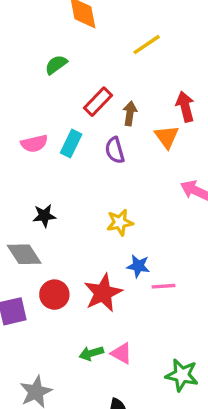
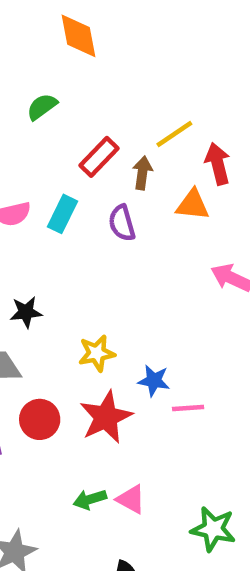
yellow line: (147, 45) -> (174, 134), moved
orange triangle: (167, 137) -> (193, 205), turned -48
yellow star: (120, 222) -> (97, 353), moved

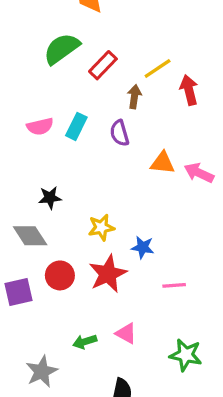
green semicircle: (42, 107) -> (62, 49), size x1.6
red rectangle: (99, 157) -> (103, 65), moved
orange triangle: (193, 205) -> (163, 163), moved
pink line: (188, 408) -> (174, 285), moved
green arrow: (90, 499) -> (85, 342), moved

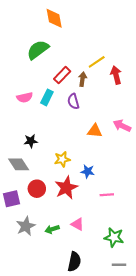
red rectangle: (103, 65) -> (62, 75), moved
orange triangle: (163, 163) -> (95, 131), moved
gray star: (42, 371) -> (26, 226), moved

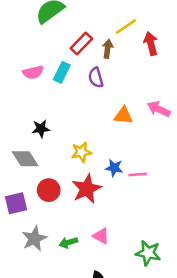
pink line: (107, 195) -> (138, 174), moved

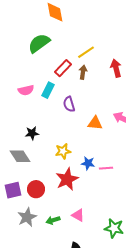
yellow line: (126, 27) -> (86, 52), moved
purple semicircle: (96, 78) -> (69, 104), moved
red circle: (49, 190) -> (36, 189), moved

